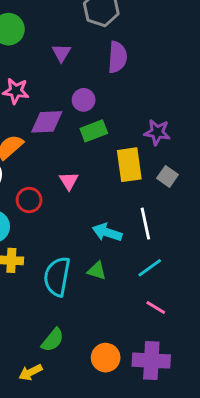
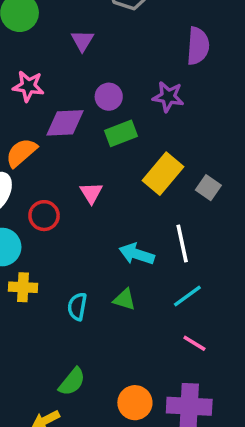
purple semicircle: (117, 57) -> (198, 46), moved
purple star: (157, 132) -> (168, 97), moved
yellow rectangle: (129, 165) -> (163, 174), turned 48
cyan semicircle: (57, 277) -> (77, 306), size x0.6

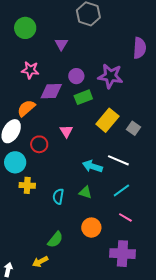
purple semicircle: (198, 46) -> (140, 48), moved
purple star: (168, 97) -> (110, 76), size x1.4
white line: (182, 244) -> (118, 160), turned -55
orange circle: (135, 403) -> (91, 228), moved

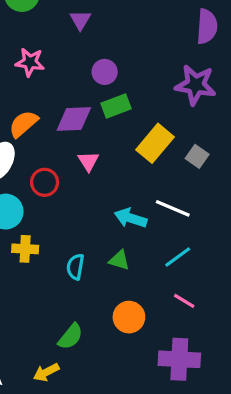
purple star: (110, 76) -> (196, 85), moved
purple diamond: (51, 91) -> (74, 119), moved

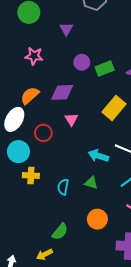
green rectangle: (116, 106) -> (105, 69), moved

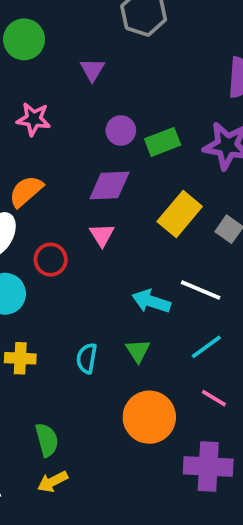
purple diamond: (62, 92) -> (109, 186), moved
yellow cross: (31, 175) -> (20, 358), moved
green triangle: (91, 183) -> (138, 351), turned 40
orange circle: (97, 219) -> (149, 417), size x1.4
green semicircle: (60, 232) -> (47, 440), moved, turned -54

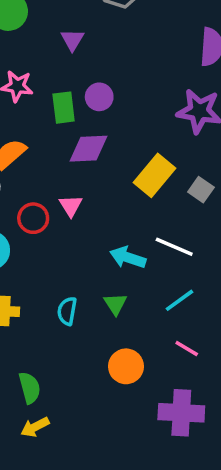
green rectangle: (163, 142) -> (64, 108), moved, turned -76
pink triangle: (102, 235) -> (71, 206), moved
orange circle: (149, 417) -> (126, 366), size x0.7

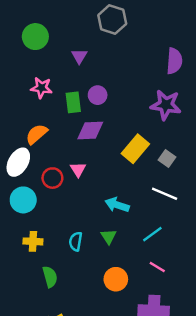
white line: (174, 247) -> (165, 194), moved
green semicircle: (30, 388) -> (50, 277), moved

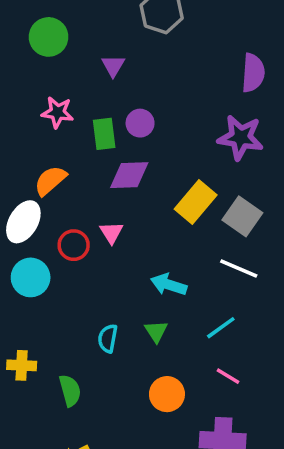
gray square: (167, 158) -> (242, 216), size x1.5
yellow cross: (33, 241) -> (22, 365), moved

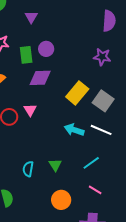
purple star: (241, 137) -> (102, 57), size x0.7
cyan arrow: (169, 285) -> (74, 130), moved

